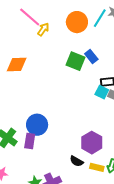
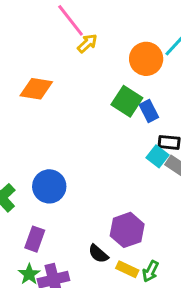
orange circle: (77, 22) -> (146, 59), moved
blue rectangle: (91, 56) -> (149, 111), moved
purple rectangle: (30, 141) -> (35, 239), moved

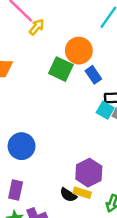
orange circle: (146, 59) -> (79, 51), moved
green square: (127, 101) -> (61, 69), moved
yellow rectangle: (127, 269) -> (82, 193), moved

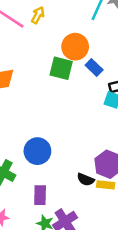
yellow arrow: (37, 27) -> (38, 15), moved
black semicircle: (68, 195) -> (86, 180), moved

